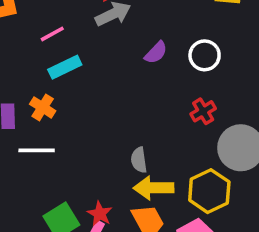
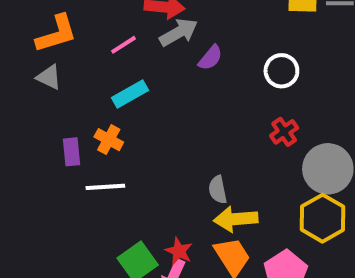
pink line: (52, 34) -> (124, 45), moved
purple semicircle: (156, 53) -> (210, 58), moved
yellow hexagon: (209, 191) -> (322, 218), moved

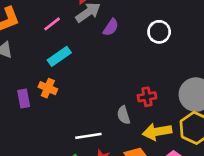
red cross: (284, 132) -> (147, 97), moved, turned 30
white line: (105, 187) -> (88, 136), moved
yellow arrow: (236, 219) -> (157, 132), moved

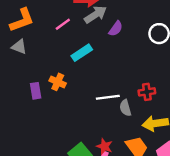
cyan rectangle: (59, 56) -> (82, 53), moved
white line: (88, 136) -> (108, 97), moved

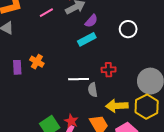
cyan rectangle: (82, 53) -> (87, 39), moved
red cross: (147, 92) -> (109, 70), moved

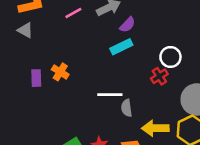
white circle: (128, 29) -> (170, 57), moved
red cross: (109, 70) -> (159, 76), moved, turned -32

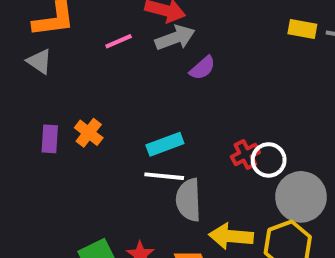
cyan rectangle: (121, 47) -> (165, 144), moved
white circle: (170, 57) -> (269, 160), moved
gray semicircle: (127, 108) -> (189, 200), size x1.5

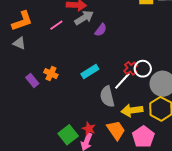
purple rectangle: (50, 139) -> (32, 81), turned -32
white line: (164, 176) -> (122, 81), moved, turned -42

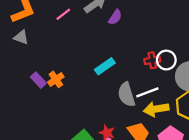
red cross: (131, 68) -> (152, 60), turned 32
orange cross: (51, 74) -> (56, 79), moved, turned 32
white line: (122, 81) -> (147, 92), moved, turned 30

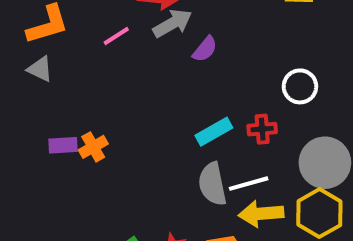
white circle: (166, 60) -> (300, 86), moved
cyan rectangle: (105, 66) -> (214, 132), moved
purple rectangle: (38, 80) -> (63, 145), turned -56

